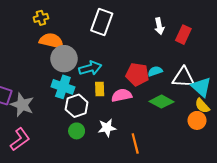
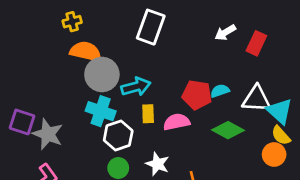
white arrow: (159, 26) -> (225, 32), turned 70
white star: (107, 128) -> (158, 164), turned 30

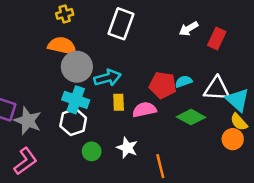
yellow cross: (72, 22) -> (65, 14), moved
white hexagon: (118, 135) -> (73, 122), moved

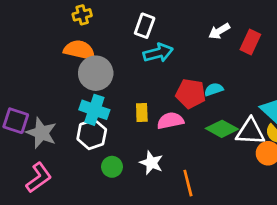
white rectangle: (121, 24) -> (145, 26), size x0.7
cyan arrow: (108, 78) -> (158, 53), moved
white triangle: (217, 89) -> (250, 132), moved

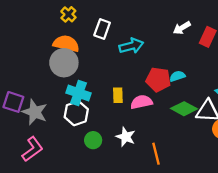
yellow cross: (82, 15) -> (68, 14), turned -32
white rectangle: (145, 26) -> (102, 29), moved
gray circle: (96, 73) -> (64, 63), moved

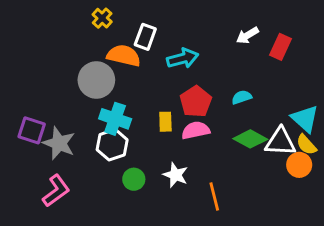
orange semicircle: (66, 44) -> (124, 56), moved
red pentagon: (158, 80) -> (196, 102), moved, turned 30

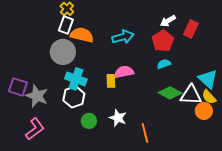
white rectangle: (145, 37) -> (66, 25), moved
red pentagon: (196, 102) -> (163, 41), moved
pink semicircle: (196, 130) -> (124, 72), moved

